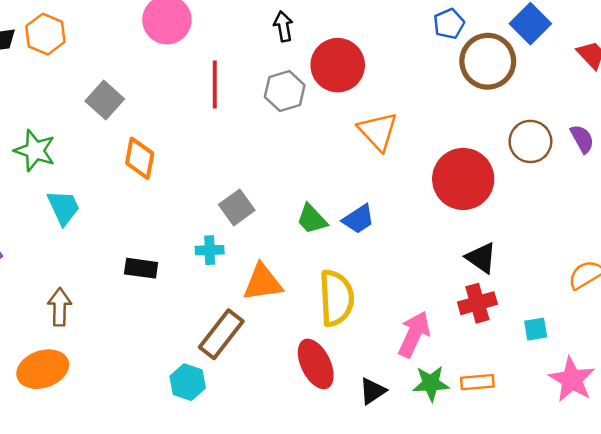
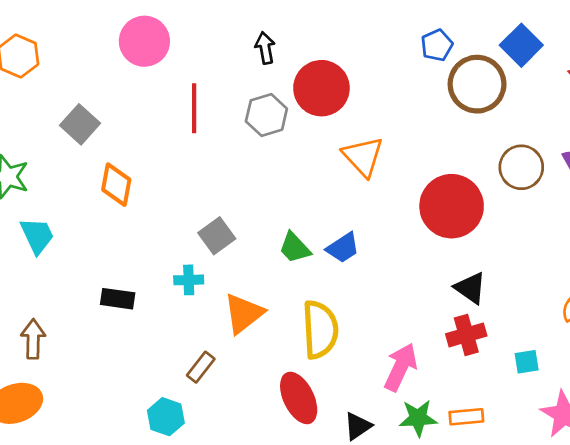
orange triangle: (263, 282) -> (244, 313), turned -30
brown rectangle: (221, 334) -> (201, 367), size x0.6

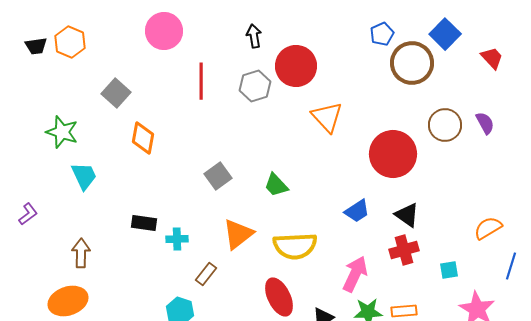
blue trapezoid: (343, 248) -> (357, 211), moved
cyan cross: (189, 280) -> (177, 239), moved
yellow semicircle: (320, 330) -> (295, 246), turned 90

